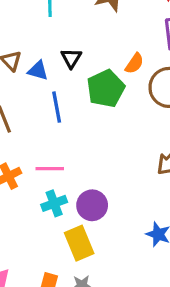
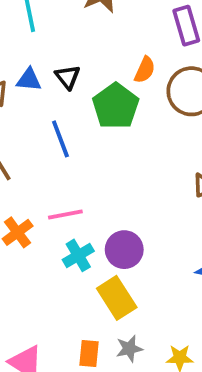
blue triangle: (38, 70) -> (29, 80), moved

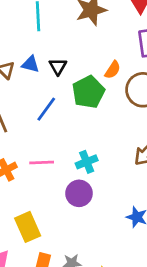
blue line: (60, 139) -> (46, 109), turned 48
cyan cross: (78, 255) -> (87, 162), moved
yellow rectangle: (117, 298) -> (28, 227), moved

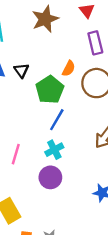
blue line: (46, 109) -> (57, 120), moved
pink line: (42, 162) -> (16, 154), turned -66

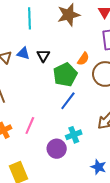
cyan cross: (54, 150) -> (74, 135), moved

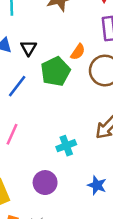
blue line: (68, 101) -> (17, 86), moved
purple circle: (57, 149) -> (45, 183), moved

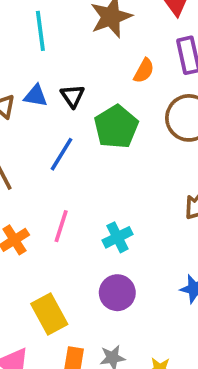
orange semicircle: (78, 52) -> (144, 71), moved
cyan cross: (66, 146) -> (117, 237), moved

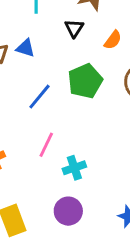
black triangle: (73, 96) -> (74, 28), moved
pink line: (61, 226) -> (46, 145), moved

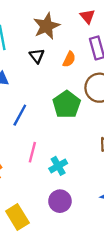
green pentagon: (85, 81) -> (67, 104), moved

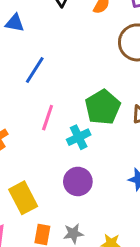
green pentagon: (67, 104) -> (103, 107), moved

